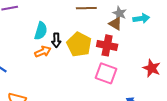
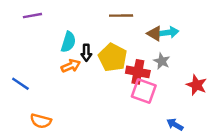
gray star: (120, 13) -> (162, 61), moved
cyan arrow: (141, 18) -> (169, 32), moved
red cross: (107, 45) -> (138, 72), moved

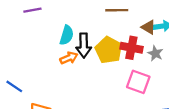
black arrow: (86, 53) -> (84, 45), size x1.5
red cross: (138, 72) -> (131, 48), moved
blue line: (20, 84) -> (14, 86), moved

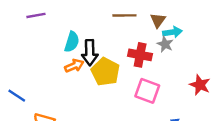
brown triangle: (149, 27) -> (158, 20), moved, turned 35
yellow pentagon: (109, 50) -> (105, 72), moved
gray star: (155, 53) -> (165, 44), moved

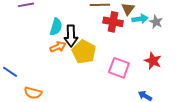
gray star: (165, 44) -> (156, 22), moved
red cross: (140, 55) -> (113, 22), moved
red star: (200, 85) -> (153, 61), moved

